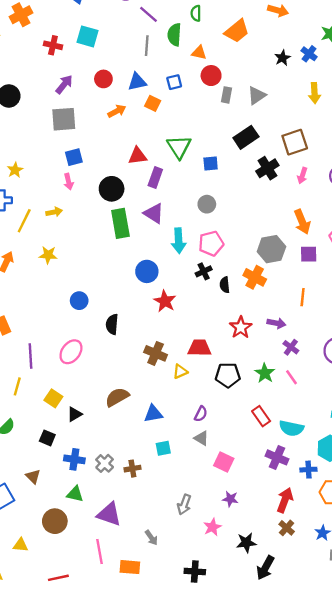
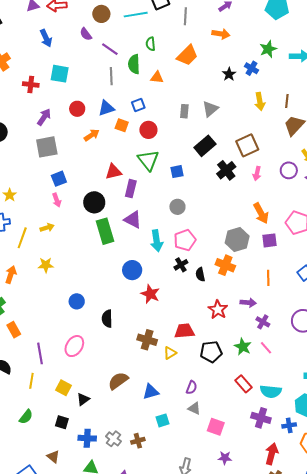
red circle: (211, 76) -> (148, 130), moved

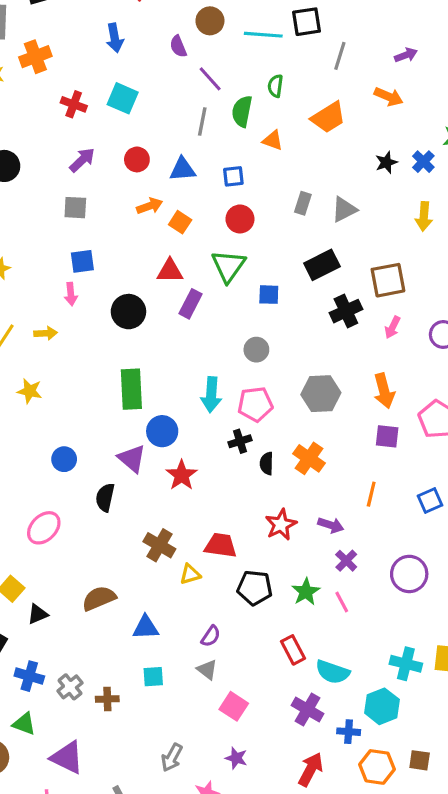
orange square: (122, 125) -> (180, 222), moved
gray square: (47, 147) -> (75, 208), size x0.7
purple triangle: (133, 220) -> (132, 458), moved
green rectangle: (105, 231) -> (131, 389), moved
gray hexagon: (237, 240) -> (321, 394), moved

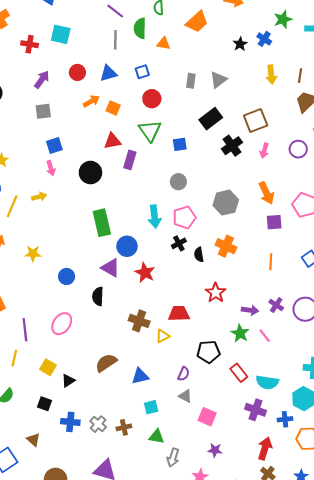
yellow star: (30, 391) -> (33, 254), moved
purple arrow: (331, 525) -> (250, 310), moved
purple cross: (346, 561) -> (276, 305), moved
black pentagon: (255, 588) -> (208, 352), moved
green triangle: (24, 724) -> (157, 437), moved

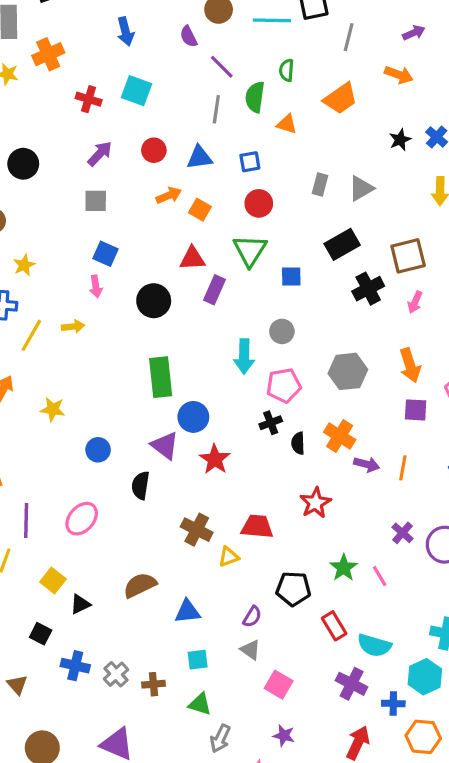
blue square: (54, 146) -> (105, 254), turned 35
cyan arrow: (154, 217) -> (244, 356), moved
purple arrow: (250, 310) -> (367, 464), moved

